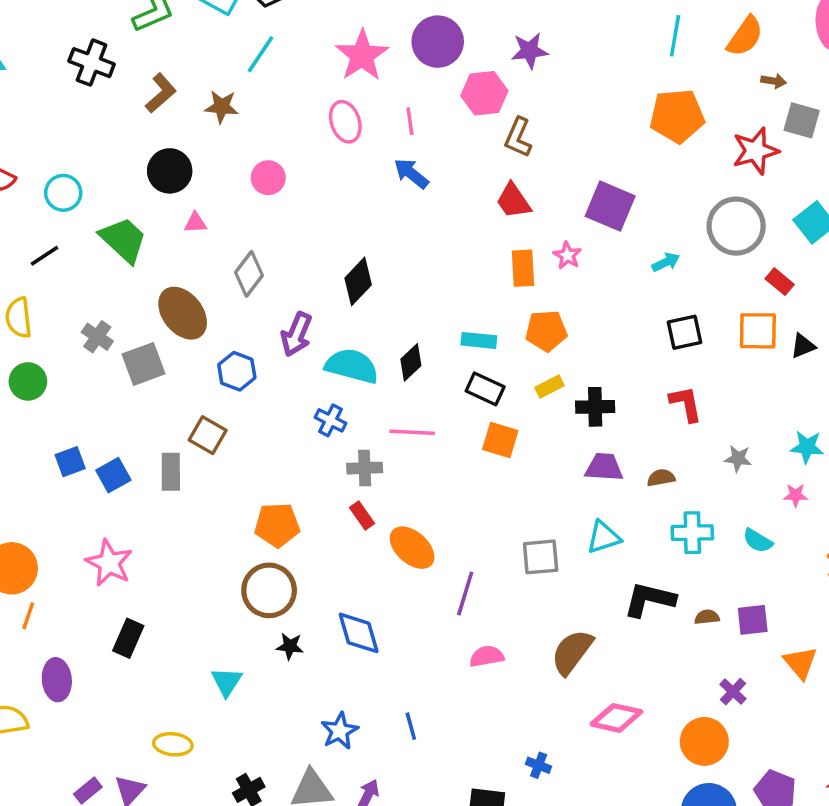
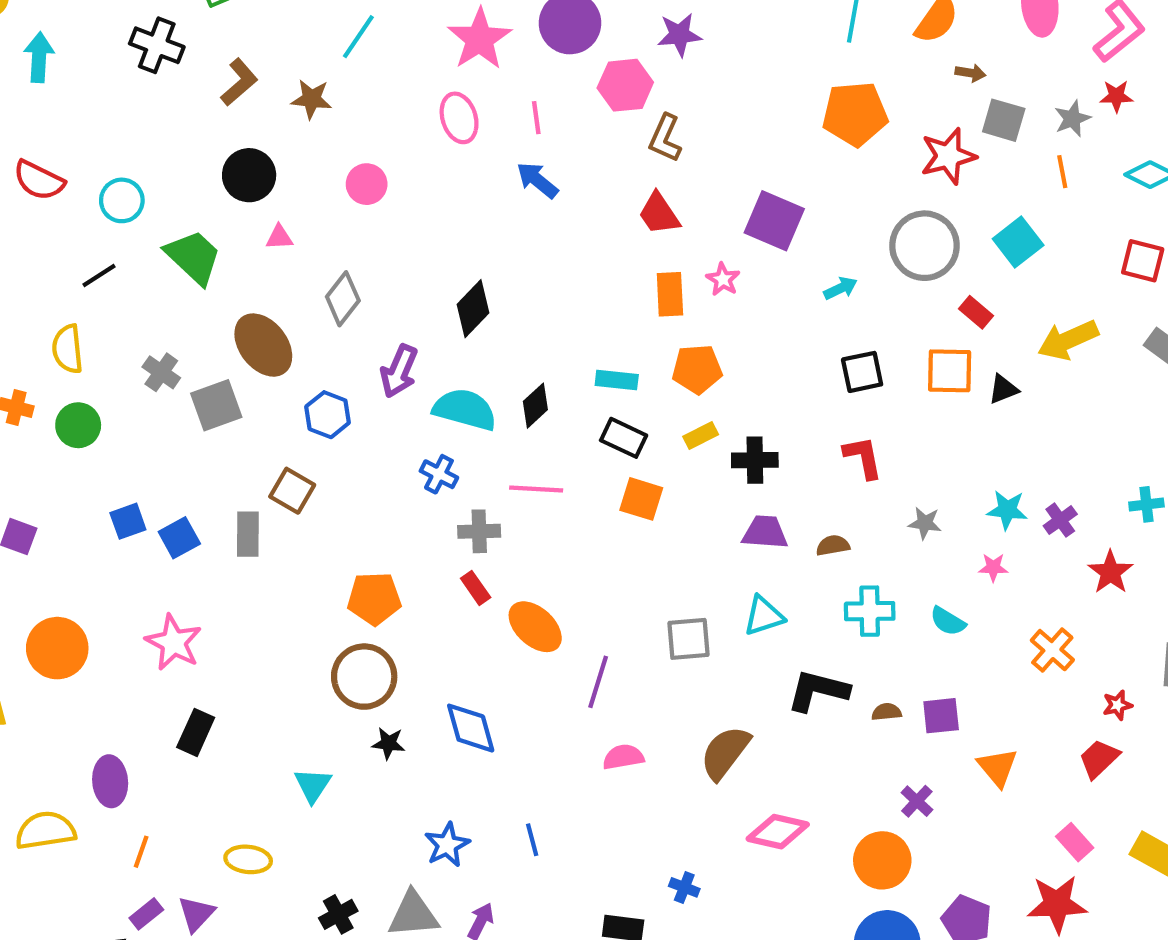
orange line: (28, 616) -> (141, 852), moved

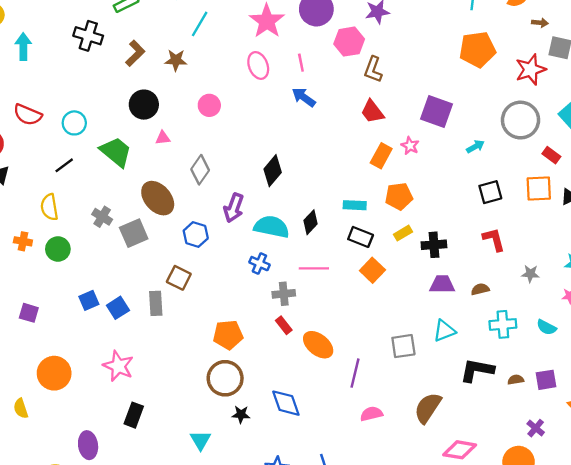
orange rectangle: (670, 294) -> (381, 156), turned 35
orange square: (641, 499) -> (372, 270), turned 30

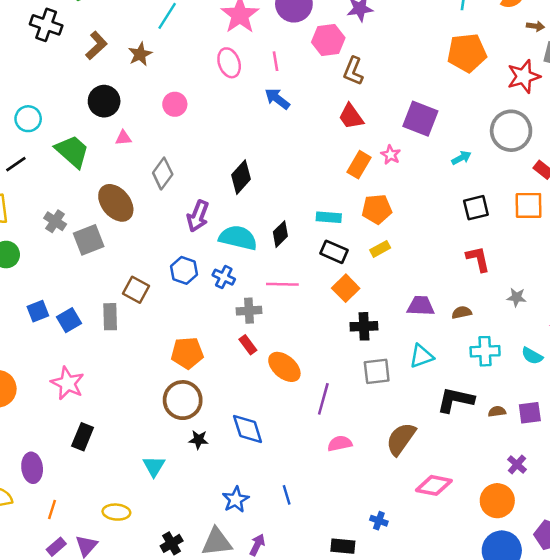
brown star: (176, 60) -> (140, 54), turned -30
blue hexagon: (196, 234) -> (184, 270), moved
black cross: (434, 245) -> (364, 326), moved

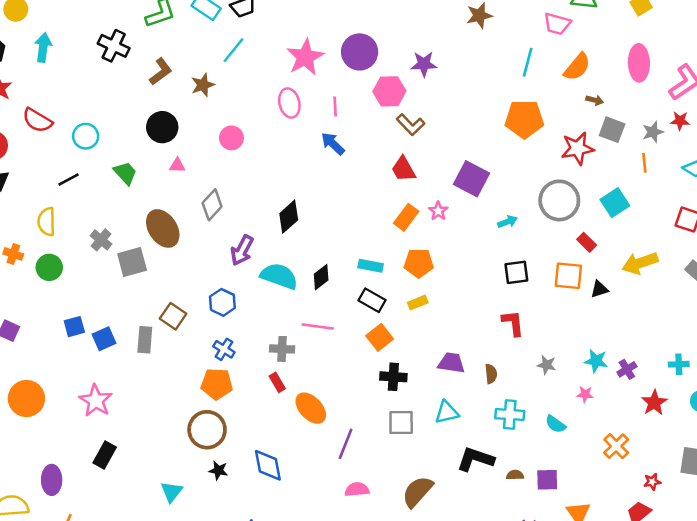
brown L-shape: (353, 71) -> (411, 125), turned -72
green trapezoid: (72, 151) -> (125, 173), size x0.7
blue cross: (224, 277) -> (224, 349), moved
brown semicircle: (462, 312) -> (491, 374), turned 90

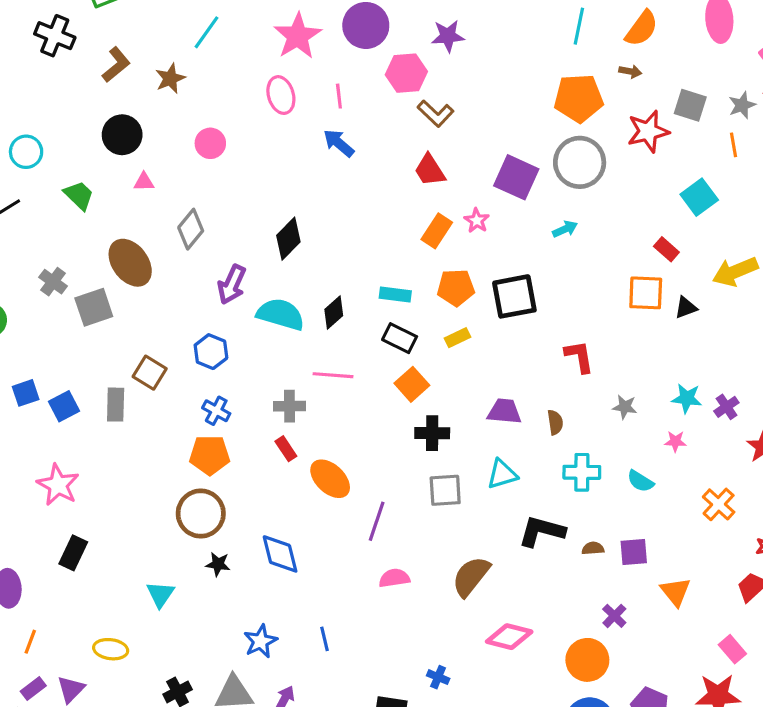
brown arrow: (595, 100) -> (630, 71), moved
gray circle: (559, 200) -> (580, 162), moved
black square: (516, 272) -> (514, 296), moved, size x1.4

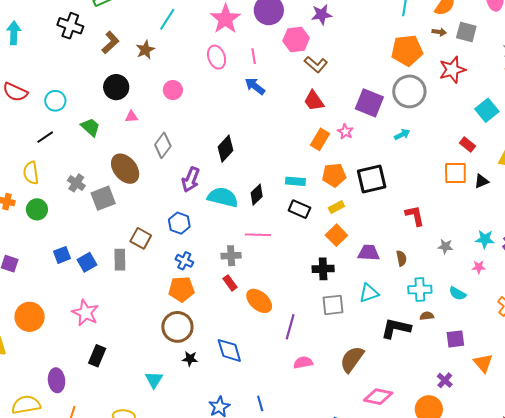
gray square: (690, 105) -> (466, 32), moved
orange square: (412, 384) -> (336, 235), moved
brown semicircle: (593, 548) -> (427, 316), moved

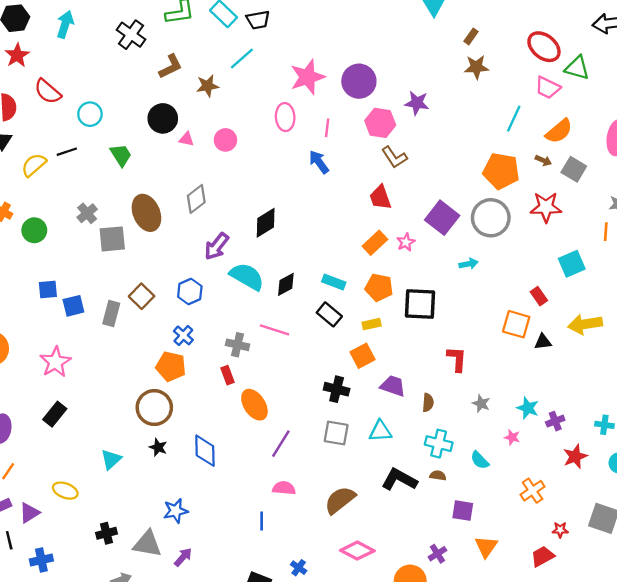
pink triangle: (131, 117) -> (186, 139), moved
yellow semicircle: (31, 173) -> (34, 165), moved, turned 40
blue line: (260, 403) -> (262, 521), moved

